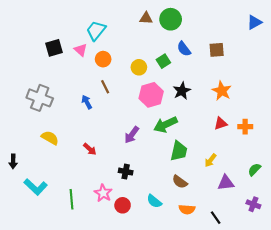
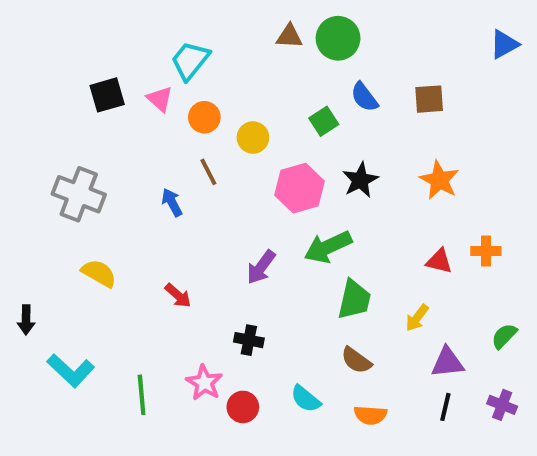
yellow circle: (139, 67) -> (253, 138), moved
red triangle: (221, 124) -> (439, 261), moved, turned 32
black line: (216, 218) -> (445, 407), moved, turned 48

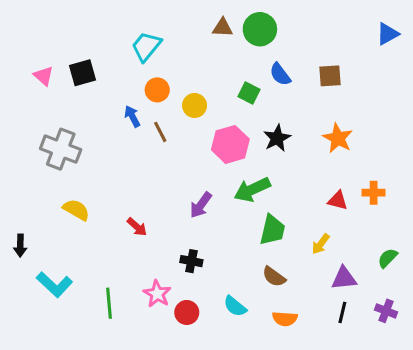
pink triangle: (160, 99) -> (44, 76), moved
green square: (324, 121) -> (249, 93), turned -30
blue arrow: (172, 202) -> (132, 116), moved

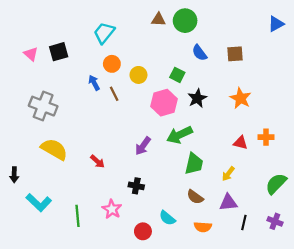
green square: (249, 93) -> (177, 75), moved
yellow semicircle: (76, 210) -> (54, 149), size x1.4
green semicircle: (388, 258) -> (276, 184), size x1.5
purple triangle: (344, 278) -> (228, 203), moved
red circle: (187, 312) -> (143, 231), moved

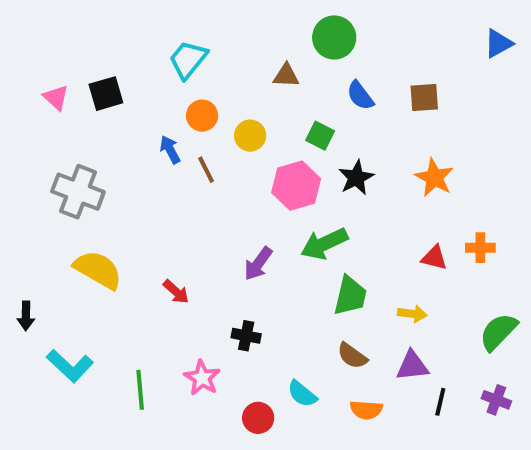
brown triangle: (158, 20) -> (286, 76), moved
yellow arrow: (228, 174) -> (412, 314), turned -120

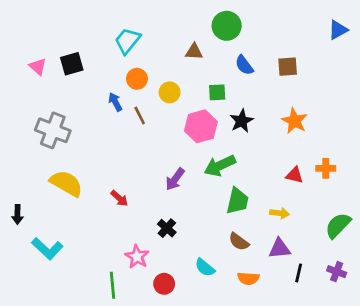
green square: (320, 136) -> (217, 92), turned -30
black cross: (246, 336) -> (167, 228), turned 30
green line: (140, 390) -> (113, 285), moved
red circle: (258, 418) -> (164, 284), moved

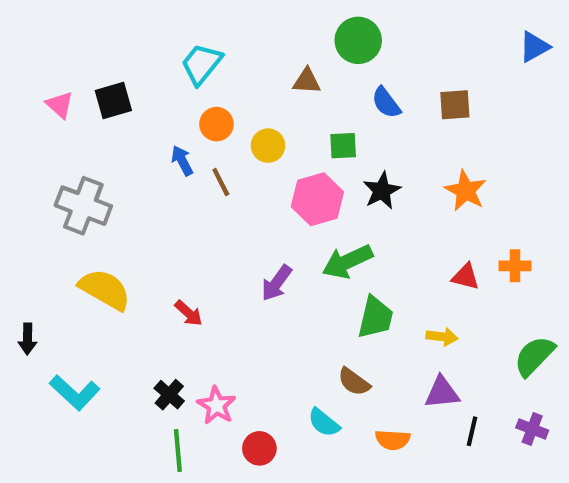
black cross: (167, 228) -> (169, 395), moved
brown semicircle: (239, 242) -> (354, 382), moved

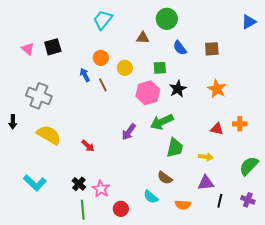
cyan trapezoid: (201, 64) -> (103, 20), moved
black arrow: (27, 339) -> (13, 122), moved

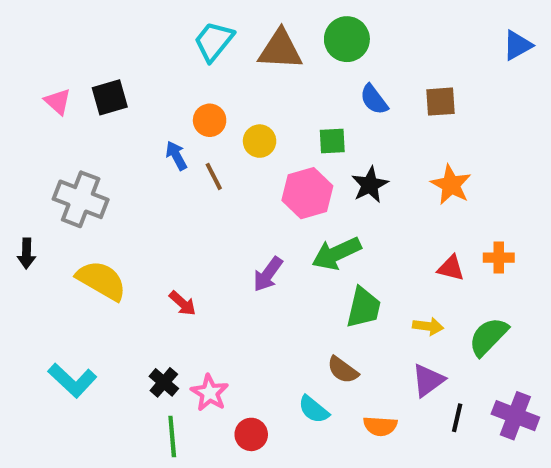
brown triangle: (143, 38) -> (280, 50), moved, size x1.6
green semicircle: (249, 166) -> (488, 337), moved
purple triangle: (206, 183) -> (428, 380), turned -30
purple cross: (248, 200) -> (515, 416), size x1.5

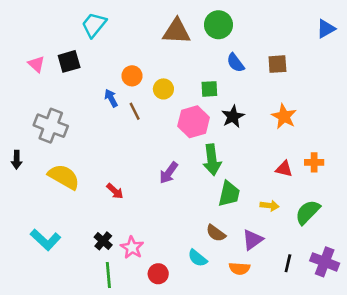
cyan trapezoid: (214, 41) -> (94, 25), moved
green arrow: (336, 253) -> (212, 160), turned -72
purple triangle: (428, 380) -> (253, 240), moved

